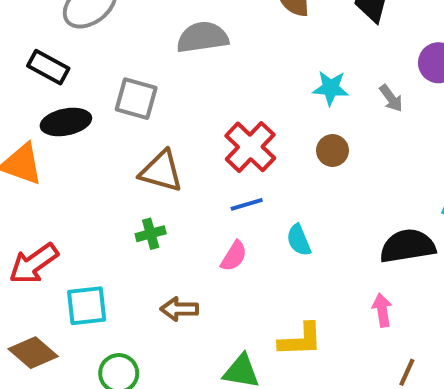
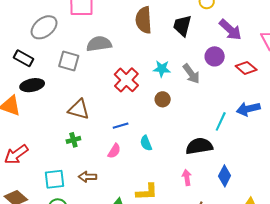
gray arrow: (391, 98) -> (191, 74), size x1.5
gray square: (136, 99) -> (69, 61), moved
red cross: (250, 147) -> (126, 80), moved
cyan square: (87, 306) -> (55, 179), moved

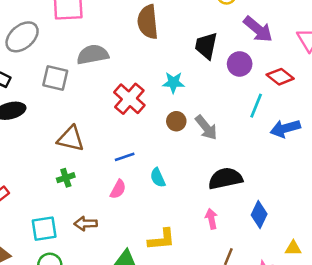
black trapezoid: (182, 26) -> (206, 46), moved
gray arrow: (191, 74) -> (206, 127), moved
cyan line: (221, 121) -> (256, 106), moved

